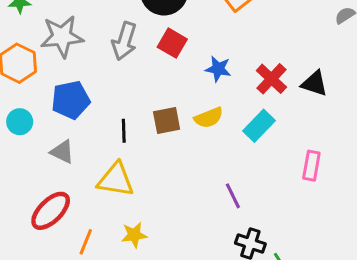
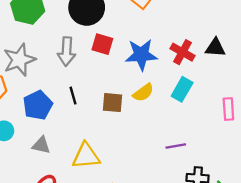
blue star: (218, 69) -> (141, 55), size x1.6
brown square: (167, 121) -> (113, 103), turned 30
black line: (124, 131) -> (73, 96), moved
purple line: (233, 196) -> (176, 146), turned -60

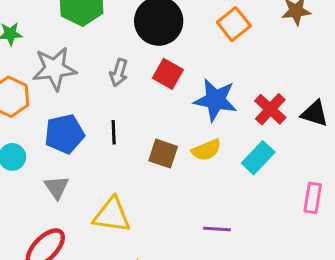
gray arrow: (67, 52) -> (119, 73), size x0.7
gray triangle: (41, 145) -> (57, 187), turned 30
purple line: (176, 146) -> (217, 229), moved

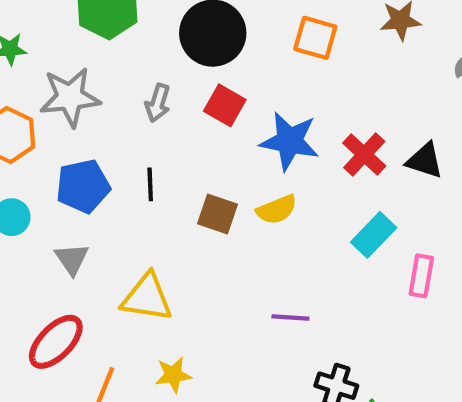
orange square: (234, 24) -> (315, 38), turned -36
cyan rectangle: (258, 158) -> (374, 235), moved

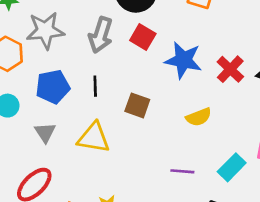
gray arrow: (158, 103) -> (101, 35), size x1.5
yellow semicircle: (277, 210) -> (199, 117), moved
cyan rectangle: (374, 235) -> (232, 167), moved
yellow triangle: (147, 297) -> (94, 138), moved

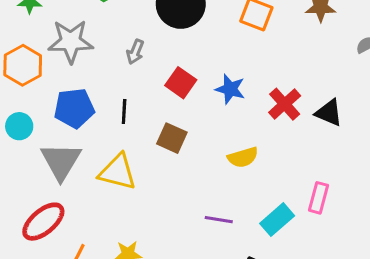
gray arrow: (101, 35) -> (135, 52), size x0.6
red square: (143, 37) -> (181, 83), moved
blue star: (183, 60) -> (230, 89), size x0.7
gray triangle: (45, 132) -> (61, 161), size x1.6

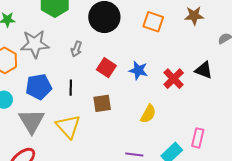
black triangle: (329, 113) -> (204, 70), moved
brown square: (172, 138) -> (102, 103), turned -30
yellow semicircle: (243, 157) -> (148, 114), turned -42
yellow triangle: (118, 172) -> (68, 126), turned 36

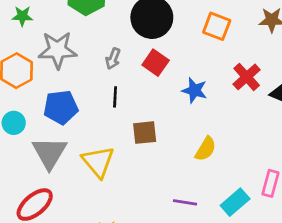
red square: (106, 68) -> (156, 63), moved
red cross: (174, 79) -> (247, 77), moved
black line: (71, 88) -> (115, 97), moved

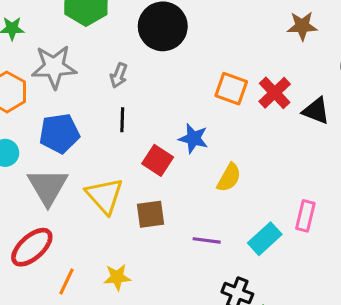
orange square: (217, 26) -> (231, 89), moved
red square: (156, 63) -> (158, 160), moved
blue star: (194, 90) -> (193, 138), moved
brown square: (145, 133) -> (151, 214), moved

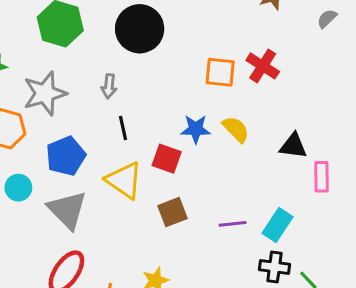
black triangle: (316, 111) -> (293, 146), moved
yellow semicircle: (229, 178) -> (236, 129), moved, turned -60
yellow triangle: (104, 196) -> (124, 180), moved
cyan rectangle: (265, 239) -> (277, 225), moved

